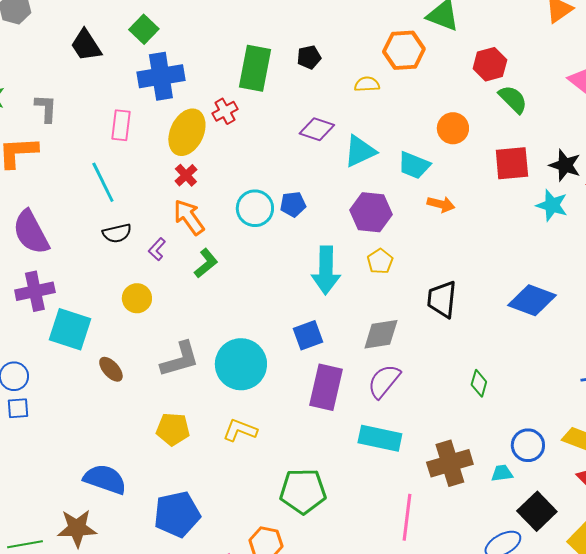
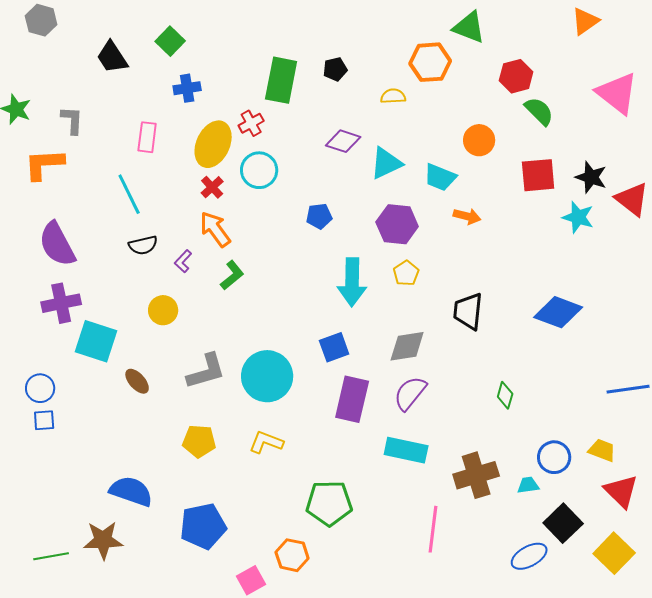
blue cross: (161, 76) -> (187, 88), size x0.6
cyan circle: (255, 208) -> (259, 170), moved

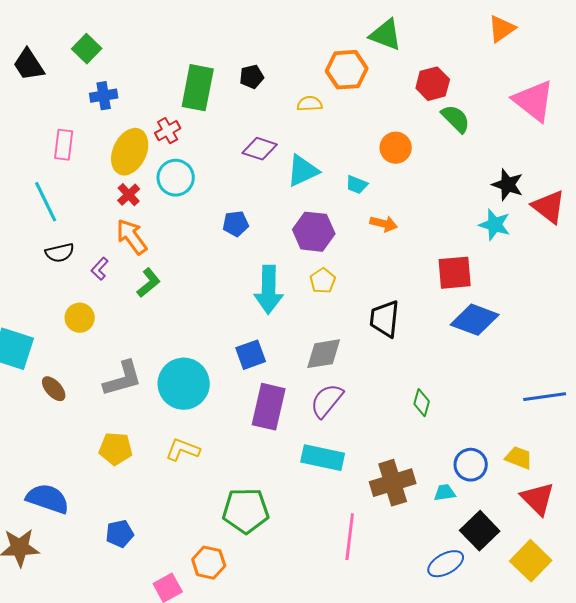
red square: (538, 175) -> (455, 273), moved
cyan trapezoid: (440, 177) -> (357, 185), size x0.7
blue pentagon: (203, 526) -> (120, 534), size x0.6

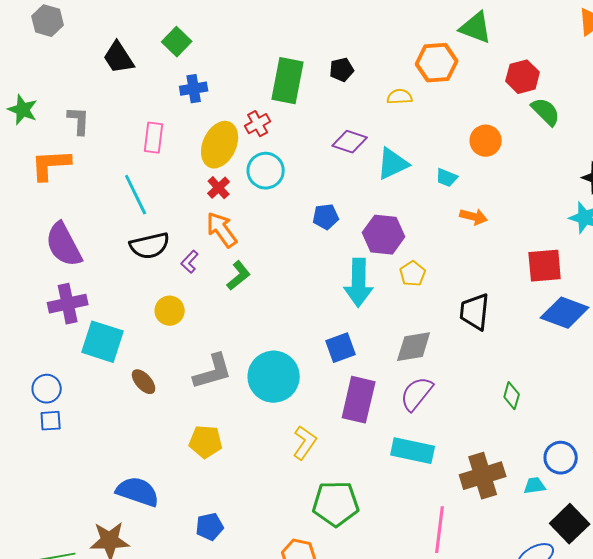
purple hexagon: (314, 232) -> (384, 235), moved
black semicircle: (60, 253) -> (150, 246), size x1.4
yellow L-shape: (183, 450) -> (305, 443), moved, turned 104

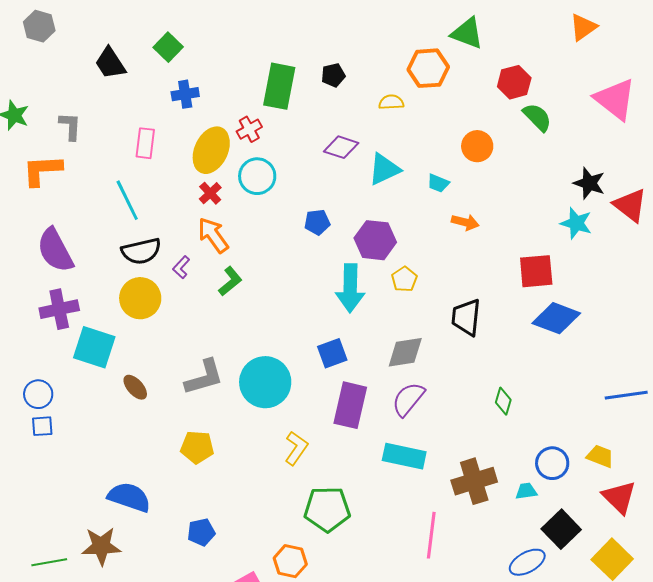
yellow circle: (170, 311) -> (140, 298), moved, size x1.4

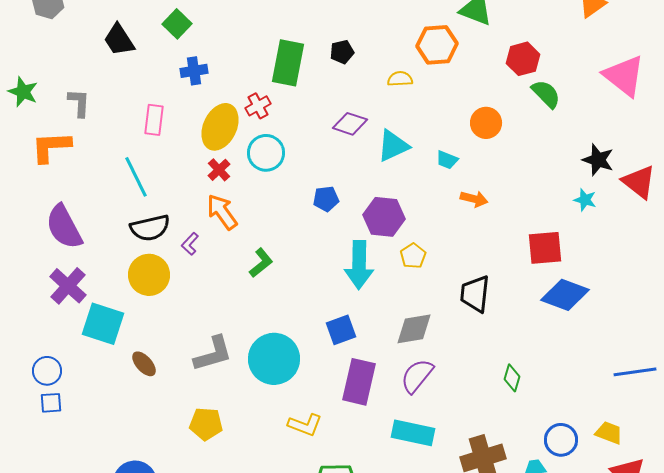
cyan star: (576, 223) -> (585, 200), size x0.7
green L-shape: (230, 281) -> (261, 263), moved
purple cross: (59, 309) -> (68, 286), turned -36
yellow L-shape: (296, 448) -> (305, 425), turned 76

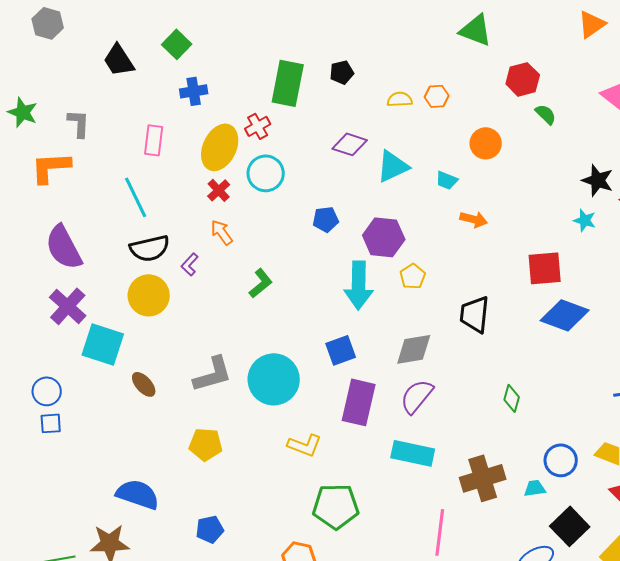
orange hexagon: (437, 45) -> (437, 96), moved, size x0.6
green semicircle: (546, 94) -> (546, 114), size x0.7
orange arrow: (222, 212) -> (222, 232), size x0.7

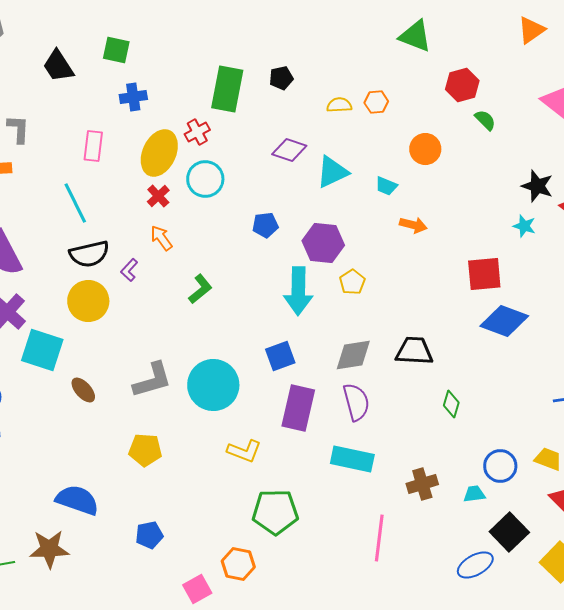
green square: (177, 44) -> (116, 50), turned -32
black trapezoid: (475, 314) -> (414, 351), moved, turned 87
purple semicircle: (417, 396) -> (356, 402), turned 126
brown cross: (483, 478) -> (422, 484), size x0.7

